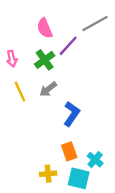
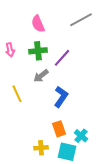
purple line: (68, 46) -> (62, 58), moved
green cross: (45, 60) -> (38, 51), turned 30
yellow line: (20, 92) -> (17, 94), moved

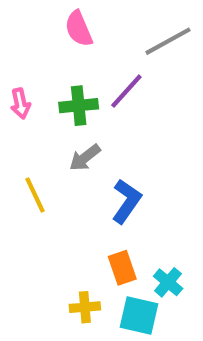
pink semicircle: (38, 24) -> (79, 29), moved
purple line: (62, 58) -> (126, 91), moved

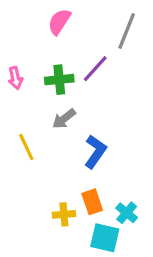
pink semicircle: (79, 29) -> (59, 22), turned 56
gray line: (168, 41) -> (127, 31), turned -39
yellow cross: (85, 307) -> (64, 214), moved

